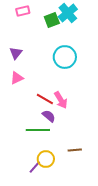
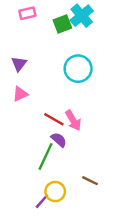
green line: (38, 130) -> (46, 157), turned -65
brown line: (75, 150) -> (90, 181), turned 32

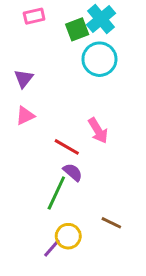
cyan circle: (78, 69) -> (99, 59), moved
pink arrow: (73, 120) -> (98, 131), moved

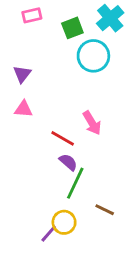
cyan cross: (101, 19) -> (110, 18), moved
pink triangle: (25, 116) -> (23, 109), turned 30
green line: (56, 193) -> (75, 183), moved

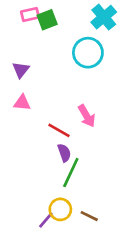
green square: (72, 28) -> (47, 20), moved
purple semicircle: (68, 162) -> (64, 153), turned 30
brown line: (105, 210) -> (89, 216), moved

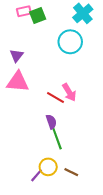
pink triangle: (22, 103) -> (18, 82), size x1.6
red line: (59, 130) -> (56, 98), moved
green line: (71, 173) -> (57, 137), turned -45

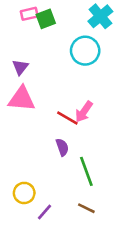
pink arrow: (69, 92) -> (84, 112), turned 66
green line: (57, 137) -> (86, 171), moved
yellow circle: (48, 167) -> (24, 193), moved

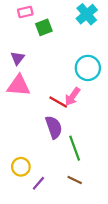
green square: (46, 19) -> (44, 27), moved
cyan circle: (85, 51) -> (88, 68), moved
purple semicircle: (62, 147) -> (54, 127), size x1.5

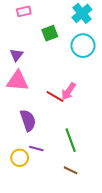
green square: (44, 27) -> (50, 33), moved
cyan circle: (88, 68) -> (83, 46), moved
purple semicircle: (54, 127) -> (28, 120), moved
purple line: (38, 183) -> (36, 148), moved, turned 64

